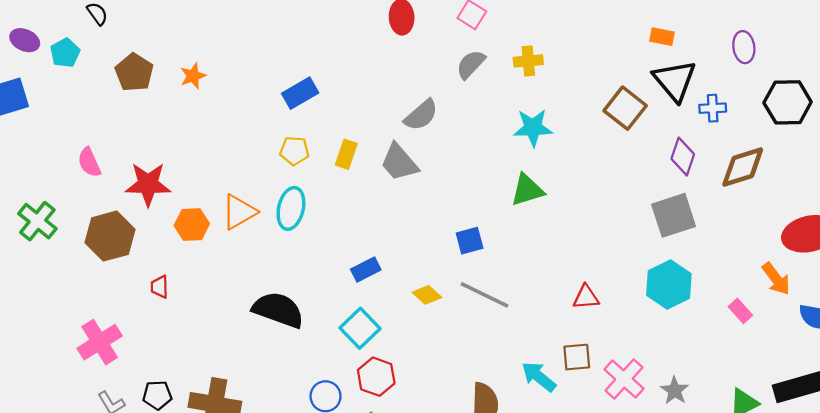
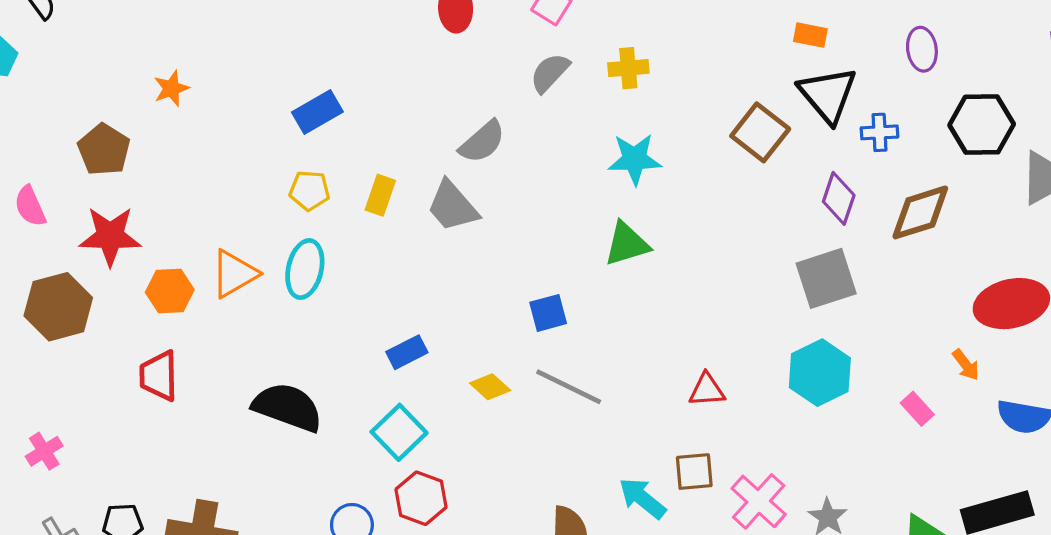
brown pentagon: (134, 72) -> (104, 150), moved
orange arrow: (776, 279) -> (966, 365), size x0.7
red trapezoid: (160, 287) -> (159, 376), moved, size x1.6
pink cross: (100, 342) -> (44, 451), size x0.6

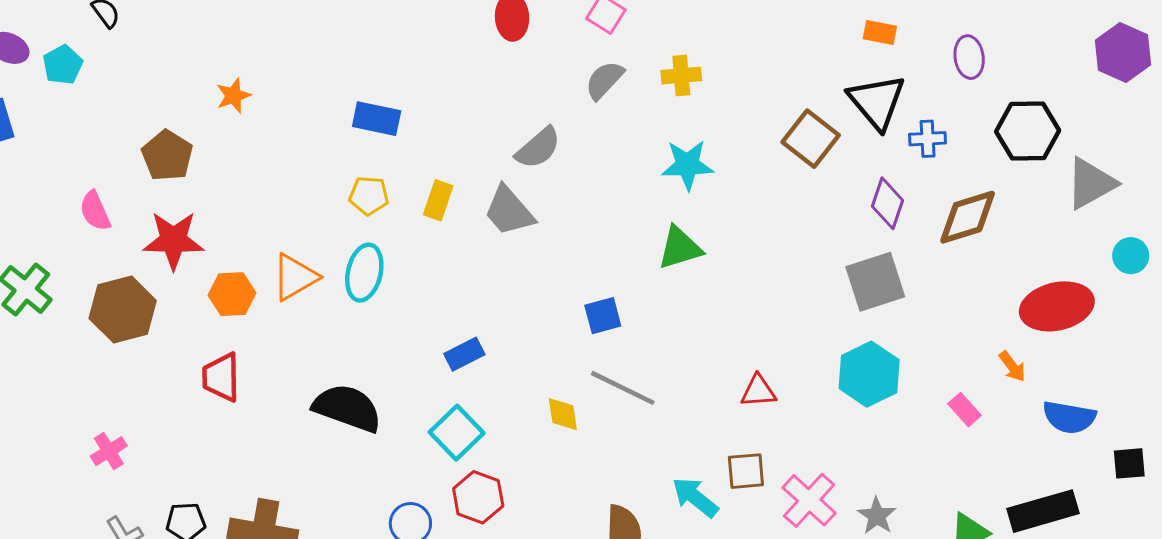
orange rectangle: (810, 35) -> (880, 32), moved
blue rectangle: (317, 112) -> (377, 119), turned 42
yellow diamond: (490, 387) -> (563, 414), moved, turned 39

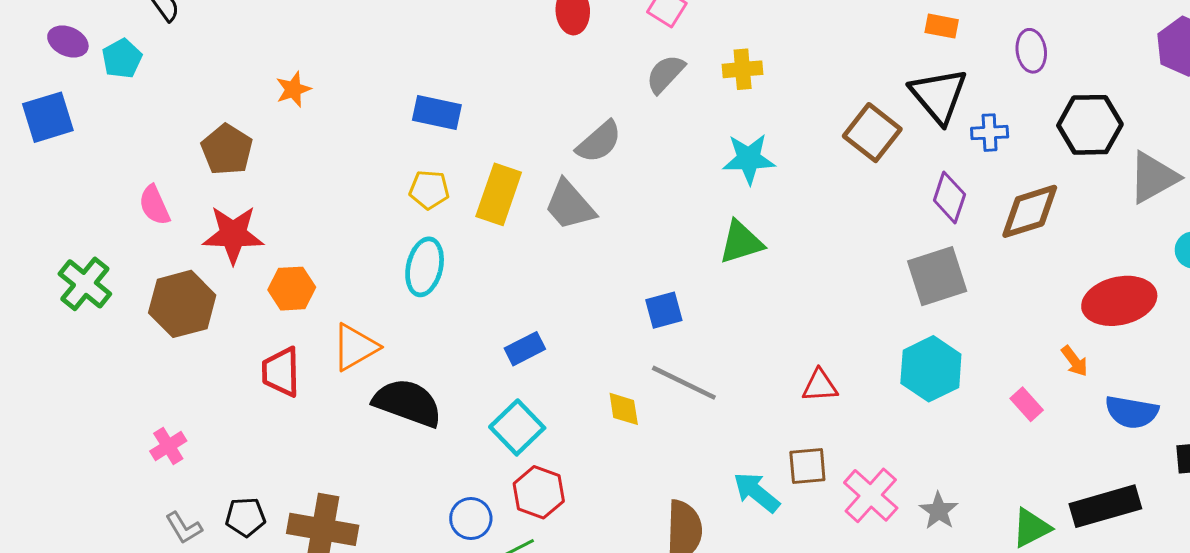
yellow rectangle: (438, 200) -> (499, 194), size x1.5
orange triangle: (295, 277) -> (355, 347), moved

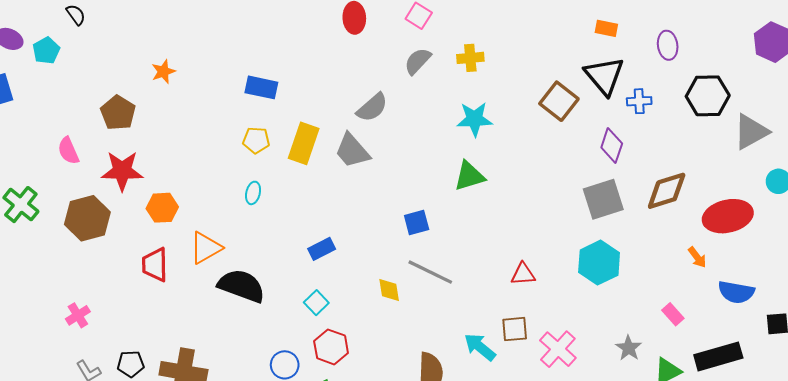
brown diamond: (1030, 211) -> (667, 191), moved
cyan ellipse: (425, 267) -> (253, 193), size x0.6
pink rectangle: (1027, 404) -> (673, 314), moved
cyan square: (517, 427) -> (316, 303), size x0.7
gray star: (939, 511) -> (629, 348), moved

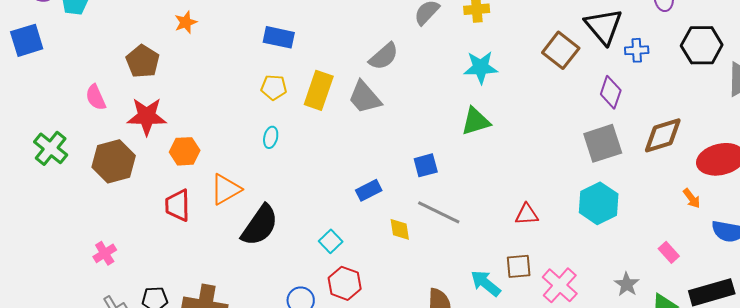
blue rectangle: (322, 249) -> (369, 190), moved
black semicircle: (241, 286) -> (260, 225), turned 105

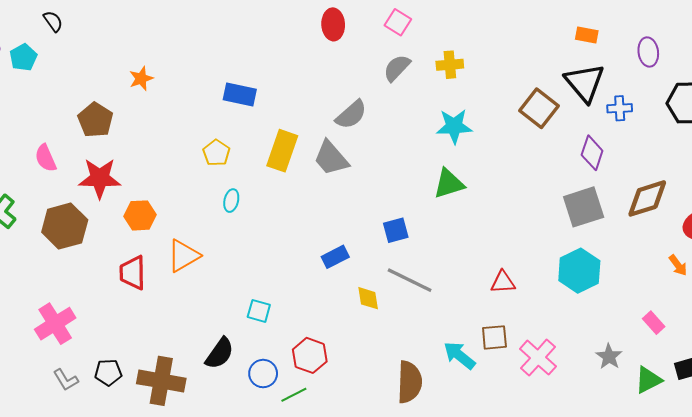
yellow pentagon: (274, 87) -> (216, 153), moved, turned 30
black semicircle: (260, 225) -> (220, 353), moved, size x0.7
cyan square: (331, 241) -> (259, 311), moved, turned -30
pink cross: (105, 253) -> (55, 324), size x1.6

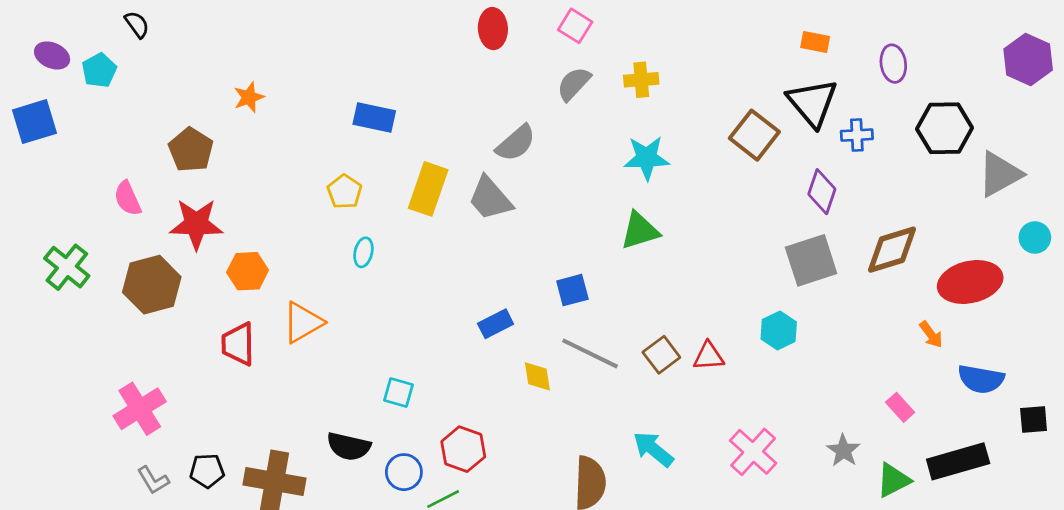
cyan hexagon: (579, 271) -> (779, 331), moved, size x0.7
brown square: (494, 337) -> (661, 355), moved, turned -32
black semicircle: (220, 353) -> (349, 446), turned 68

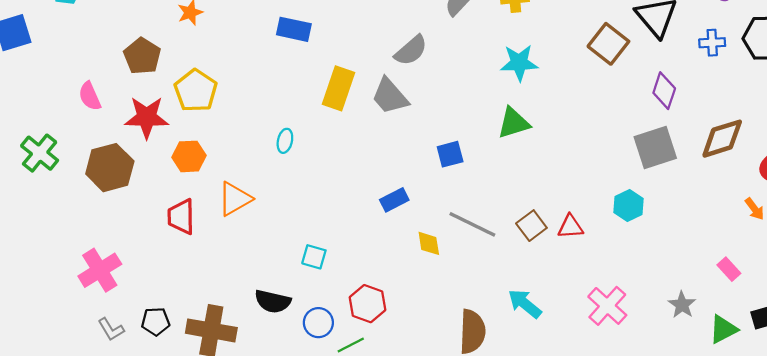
blue cross: (857, 135) -> (712, 43), moved
yellow pentagon: (345, 192) -> (196, 91), moved, size x1.5
blue square: (572, 290) -> (450, 154), moved

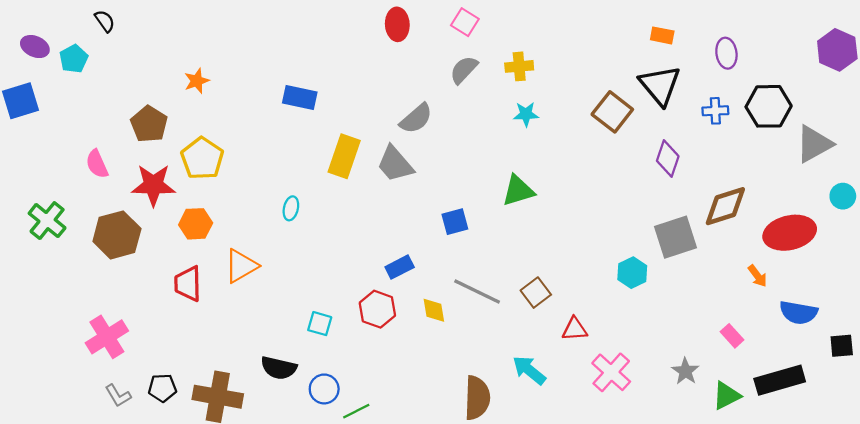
cyan star: (519, 63) -> (526, 114), moved, size x0.7
gray square: (655, 148) -> (675, 237), moved
red triangle: (570, 227) -> (575, 329), moved
red hexagon: (367, 304) -> (377, 309), moved

